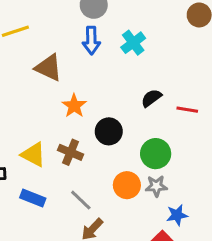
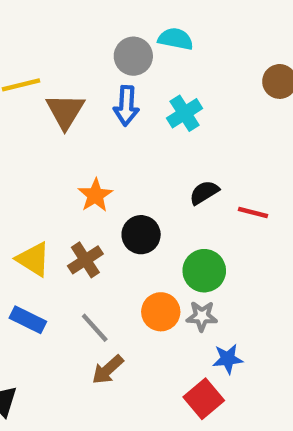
brown triangle: (49, 68) -> (65, 111), moved, turned 32
brown cross: (70, 152) -> (85, 260), turned 30

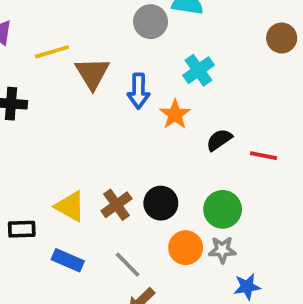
blue arrow: (126, 106) -> (138, 91), moved
orange star: (95, 195) -> (175, 114), moved
black circle: (141, 235) -> (161, 203), moved

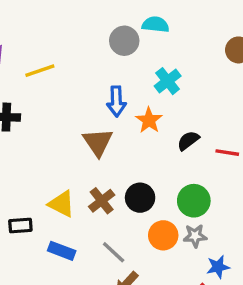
brown triangle: (92, 73) -> (98, 142), moved

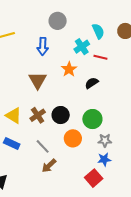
cyan semicircle: (155, 25) -> (98, 31), moved, turned 56
blue arrow: (116, 101) -> (43, 46), moved
red line: (227, 153) -> (100, 57), moved
gray star: (195, 236) -> (105, 140), moved

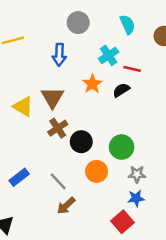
cyan semicircle: (98, 31) -> (128, 24), moved
black semicircle: (92, 83) -> (121, 90), moved
brown cross: (38, 115) -> (58, 128), moved
yellow triangle: (14, 116) -> (23, 107), moved
blue rectangle: (12, 143) -> (19, 177), turned -63

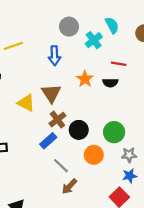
cyan cross: (109, 55) -> (94, 40), moved
black semicircle: (121, 90) -> (110, 83), turned -144
blue rectangle: (19, 177) -> (48, 141), moved

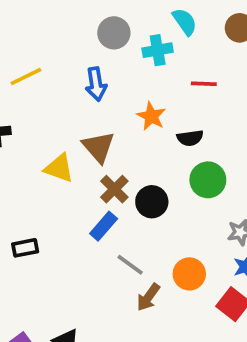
cyan cross: (94, 40) -> (158, 50), turned 35
black semicircle: (110, 83) -> (190, 138), moved
green circle: (114, 132) -> (208, 180), moved
orange circle: (94, 155) -> (189, 274), moved

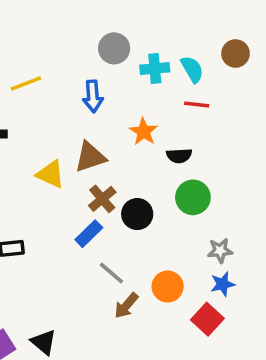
cyan semicircle: (185, 22) -> (192, 69), moved
brown triangle: (98, 147) -> (90, 157), turned 48

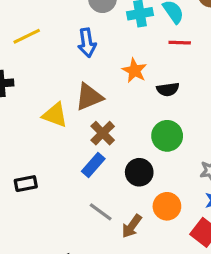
green circle: (193, 197) -> (167, 136), moved
black circle: (137, 214) -> (139, 172), moved
gray line: (111, 273) -> (101, 212), moved

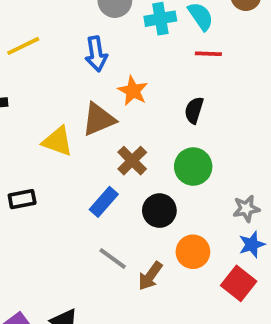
orange star: (134, 71) -> (133, 91), moved
black semicircle: (168, 89) -> (194, 110), turned 115
brown cross: (103, 133) -> (132, 161), moved
black rectangle: (26, 184) -> (22, 199), moved

